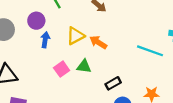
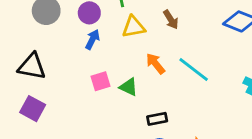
yellow triangle: (75, 36) -> (134, 27), moved
cyan line: (150, 51) -> (194, 69), moved

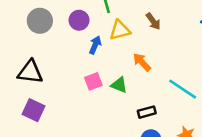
blue arrow: (92, 39) -> (95, 45), moved
cyan line: (194, 69) -> (183, 89), moved

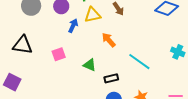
pink square: (93, 81) -> (59, 54), moved
green triangle: (119, 85) -> (90, 65), moved
purple square: (33, 110) -> (12, 82), moved

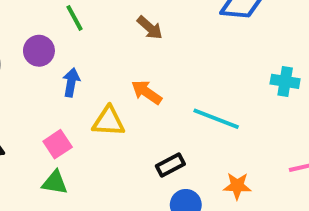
yellow triangle: (92, 15) -> (108, 121), moved, turned 30
green triangle: (90, 65) -> (55, 183), moved

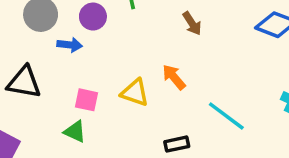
blue arrow: (71, 82) -> (70, 45), moved, turned 70
pink square: (58, 144) -> (86, 100), turned 30

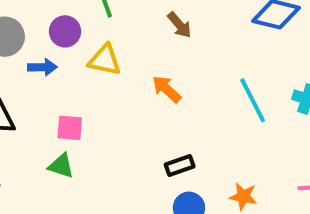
yellow triangle: (135, 93) -> (105, 60), moved
cyan line: (226, 116) -> (253, 100), moved, turned 33

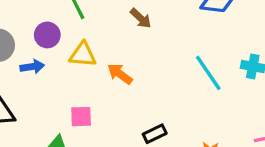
orange arrow: (167, 89) -> (120, 74), moved
pink square: (70, 128) -> (81, 117), moved

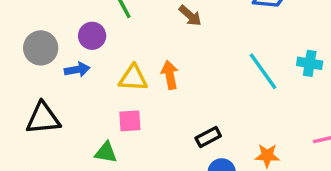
yellow triangle: (83, 55) -> (133, 78), moved
orange arrow: (120, 74) -> (170, 75), turned 45

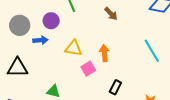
orange arrow: (170, 75) -> (104, 53), moved
pink square: (130, 121) -> (88, 69), moved, turned -32
black rectangle: (208, 137) -> (115, 87), turned -40

